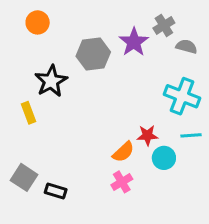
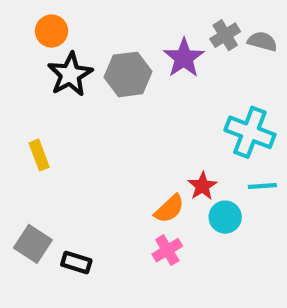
gray semicircle: (187, 47) -> (262, 41), moved
black star: (51, 81) -> (70, 74), moved
red star: (147, 135) -> (202, 186), turned -30

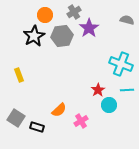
orange circle: (52, 31) -> (45, 15), moved
gray cross: (225, 35) -> (74, 12), moved
orange semicircle: (169, 209) -> (59, 110), moved

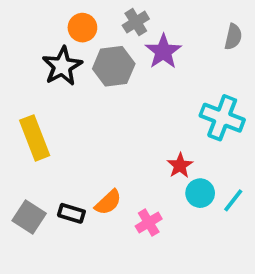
gray semicircle: (127, 20) -> (233, 37), turned 88
yellow rectangle: (19, 75) -> (35, 138), size x1.6
cyan line: (127, 90) -> (233, 200), moved, turned -48
black rectangle: (37, 127) -> (71, 213), moved

